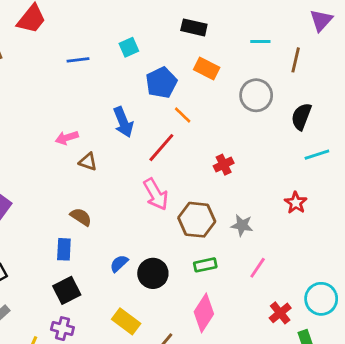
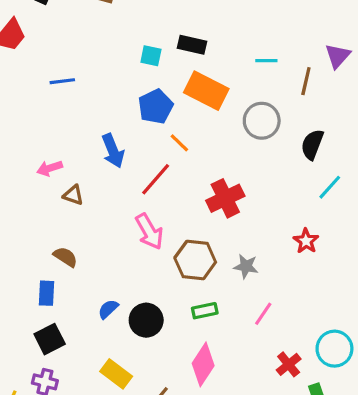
purple triangle: (321, 20) -> (338, 56), moved
cyan square: (129, 47) -> (151, 56), moved, turned 36
orange rectangle: (207, 68) -> (206, 91), size x1.5
cyan line: (317, 155) -> (330, 187), turned -30
red cross: (224, 165) -> (225, 198), size x1.6

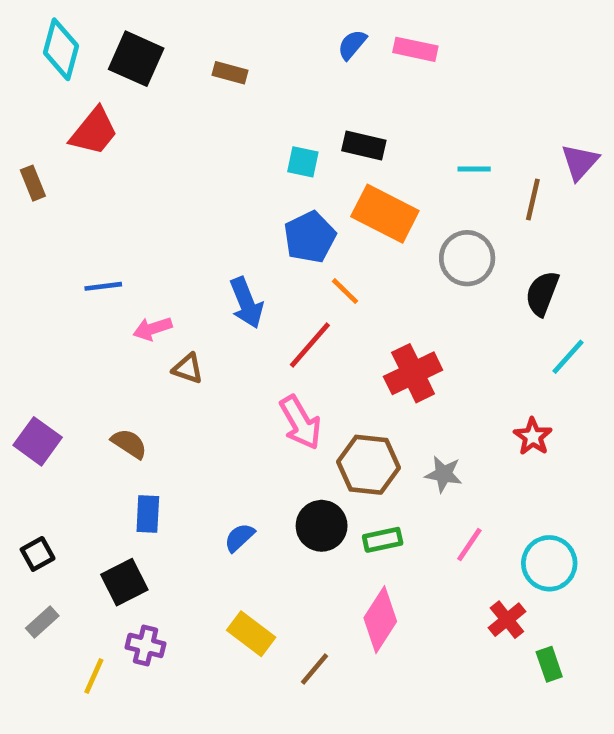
blue line: (62, 81) -> (103, 286), moved
brown semicircle: (65, 257) -> (129, 444), moved
black circle: (146, 320) -> (322, 526), moved
black square: (50, 339) -> (124, 582), moved
cyan circle: (334, 349) -> (549, 563), moved

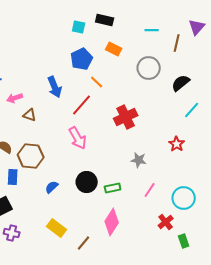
orange rectangle: (385, 214) -> (114, 49), size x0.6
black semicircle: (542, 293) -> (181, 83), turned 30
brown hexagon: (368, 465) -> (31, 156), moved

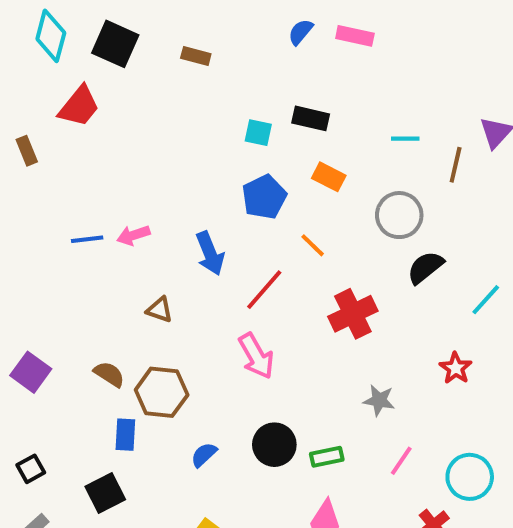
orange line: (97, 82) -> (313, 245), moved
black semicircle: (181, 83) -> (425, 267), moved
pink arrow: (15, 98) -> (133, 235), moved

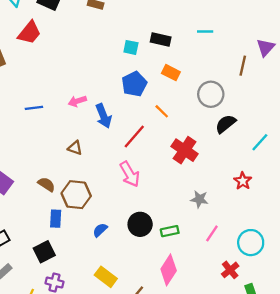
cyan line: (405, 139) -> (205, 31), moved
pink arrow: (133, 235) -> (77, 101), moved
red cross: (353, 314) -> (185, 150), turned -30

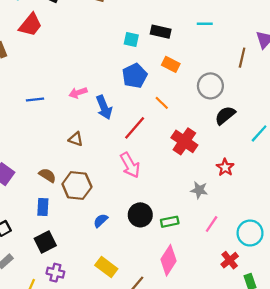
red star: (243, 181) -> (225, 167), moved
blue rectangle: (56, 219) -> (43, 207), moved

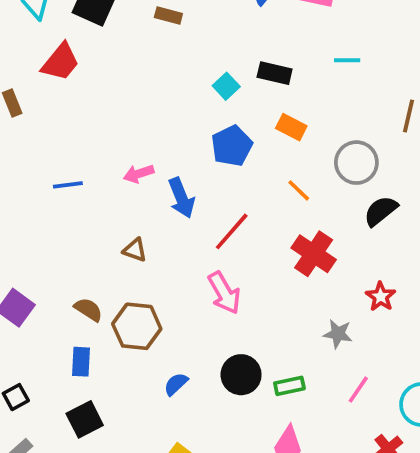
cyan square: (131, 40) -> (226, 86), turned 35
orange line: (162, 103) -> (299, 190), moved

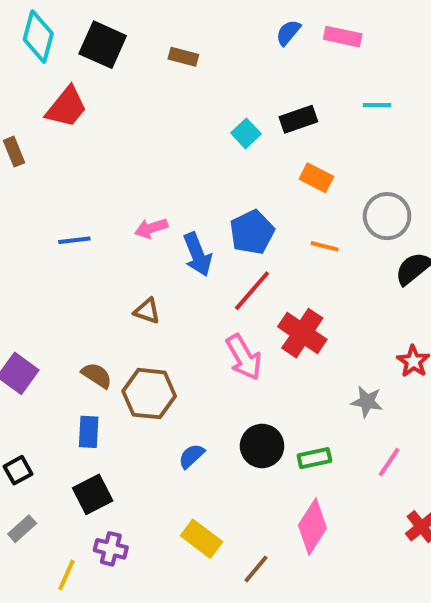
black rectangle: (275, 73) -> (298, 119), turned -32
blue pentagon: (232, 146) -> (252, 232), moved
orange line: (299, 190) -> (325, 246), turned -30
red cross: (314, 254) -> (302, 333), moved

